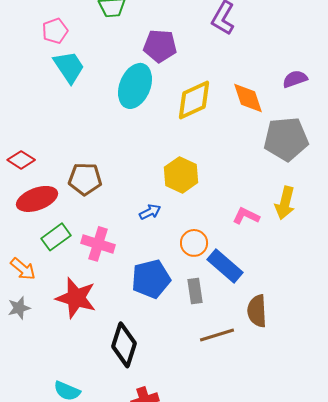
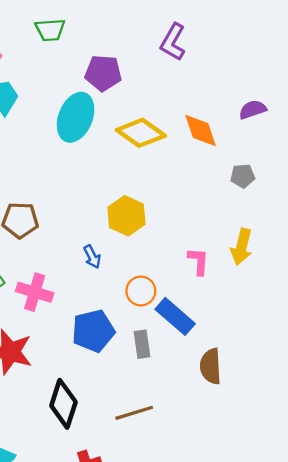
yellow diamond: (194, 100) -> (141, 133), turned 60
gray pentagon: (286, 139) -> (243, 176), size x0.5
blue arrow: (150, 212) -> (92, 257), turned 90
pink L-shape: (246, 216) -> (198, 261), turned 68
brown line: (217, 335) -> (134, 413), moved

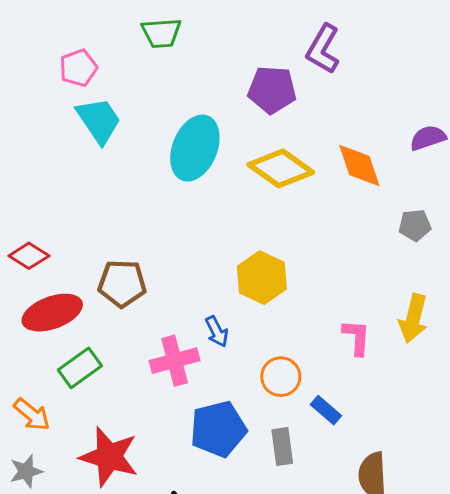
purple pentagon: (103, 73) -> (272, 90), moved
pink cross: (35, 292) -> (175, 361), moved, turned -32
blue rectangle: (175, 316) -> (326, 410), size x0.6

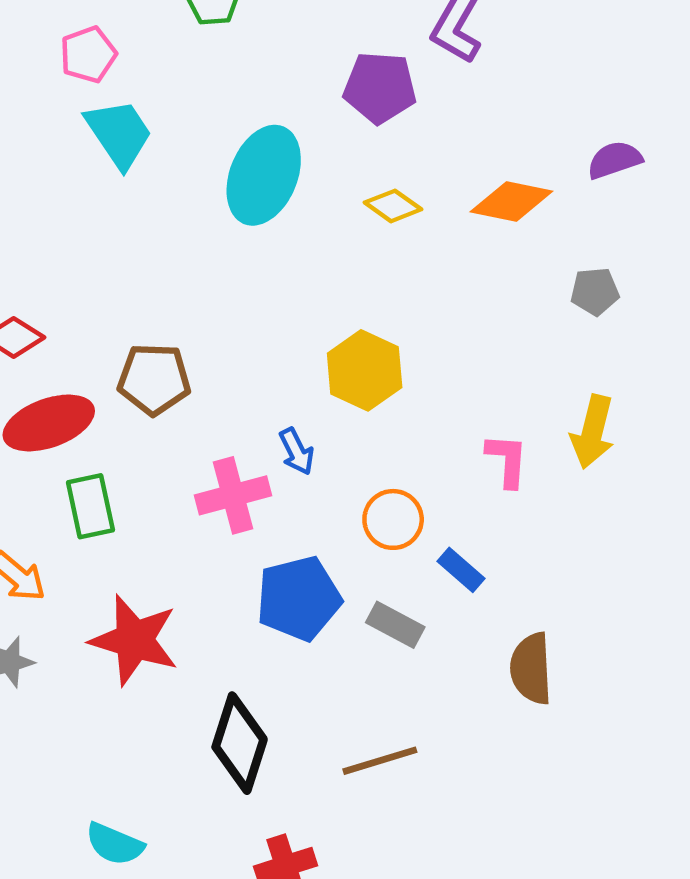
orange diamond: (359, 166) -> (511, 202), turned -60
yellow diamond: (281, 168) -> (393, 206), size x0.6
green rectangle: (80, 368) -> (90, 506), turned -66
gray rectangle: (282, 447) -> (395, 625), turned -54

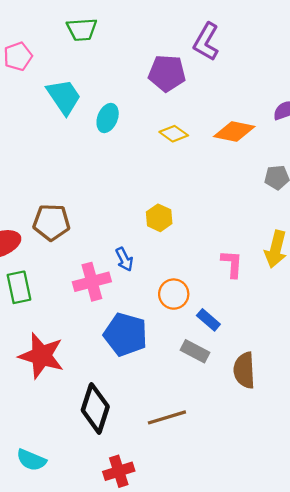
cyan trapezoid: (119, 134) -> (64, 97), moved
cyan ellipse: (264, 175) -> (108, 118), size x0.6
yellow hexagon: (365, 370) -> (159, 218), size x0.7
blue pentagon: (299, 598) -> (125, 334), turned 30
gray rectangle: (395, 625) -> (195, 351), moved

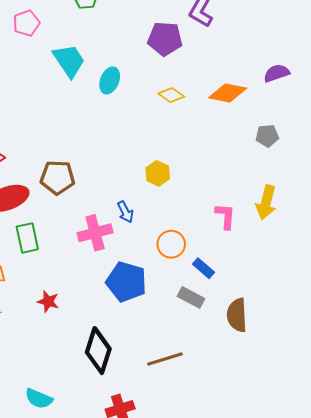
red star: (41, 356) -> (48, 302), size x0.5

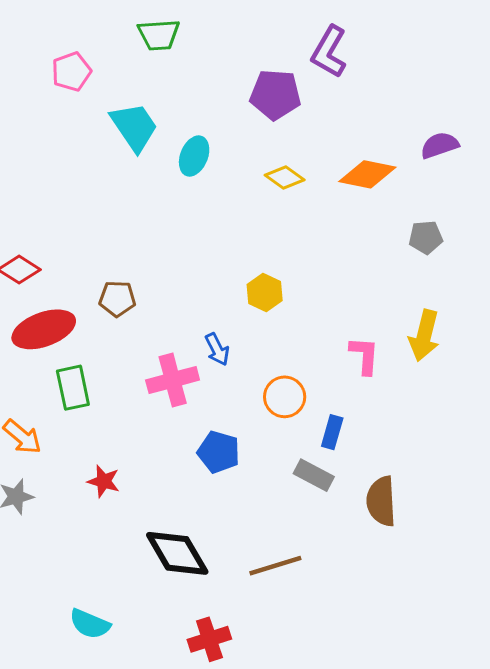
brown pentagon: (58, 177) -> (117, 299), size x0.7
blue rectangle: (204, 268) -> (332, 432), turned 65
blue pentagon: (126, 282) -> (219, 452), size x0.7
black diamond: (98, 351) -> (177, 553), turned -48

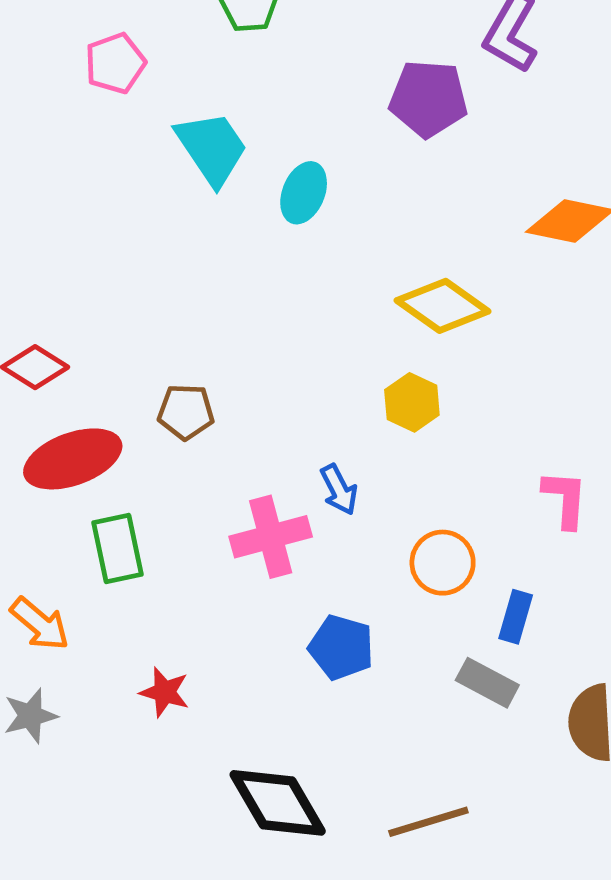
yellow diamond: (285, 177) -> (443, 306), moved, size x1.5

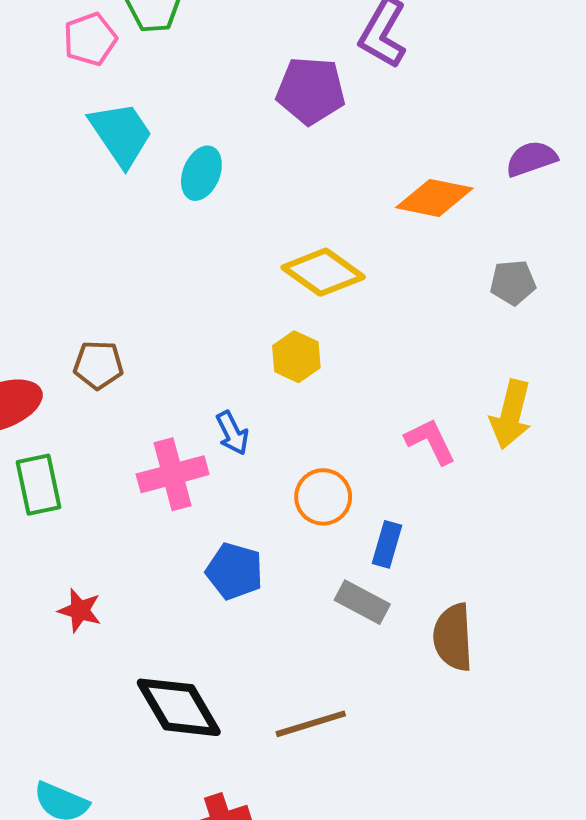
pink pentagon: (115, 63) -> (90, 39), moved
pink L-shape: (565, 499) -> (430, 441), turned -30

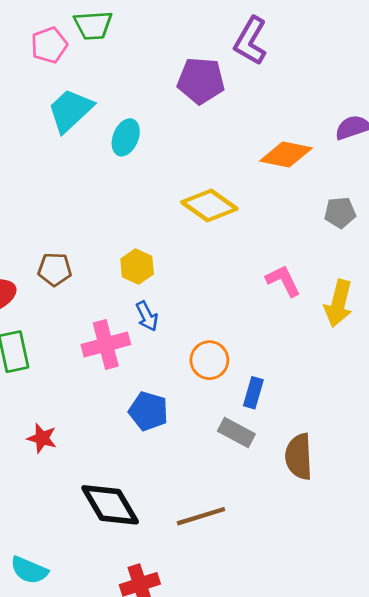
cyan trapezoid: (121, 134) -> (70, 110), turned -99
yellow hexagon: (296, 357) -> (137, 266), moved
pink L-shape: (430, 441) -> (283, 281), moved

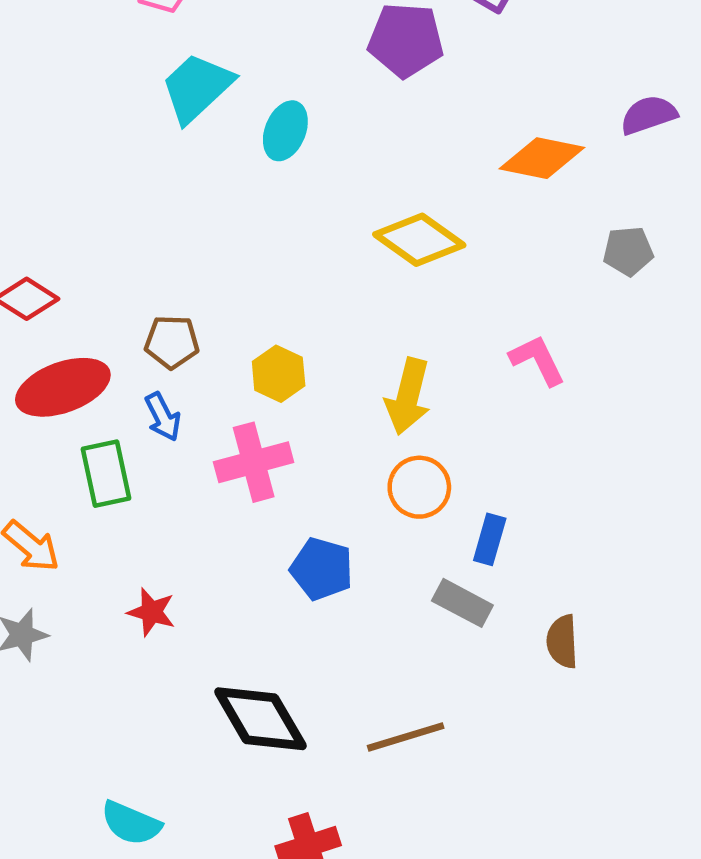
yellow hexagon: (137, 266) -> (279, 374), moved
yellow arrow: (339, 303) -> (408, 396), moved
blue arrow: (147, 316) -> (163, 417), moved
brown semicircle: (299, 457) -> (562, 642), size x0.7

